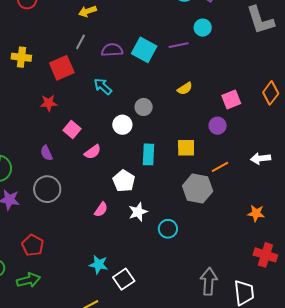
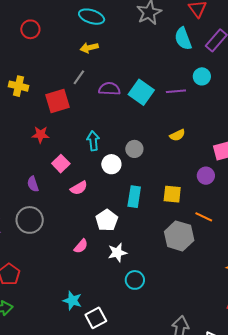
cyan arrow: (103, 86) -> (93, 141), moved, turned 36
orange line: (220, 167) -> (204, 217), turned 48
cyan circle: (168, 229) -> (135, 280), moved

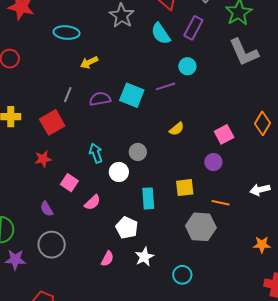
yellow arrow: (89, 48) -> (89, 62), moved
cyan circle: (135, 280) -> (182, 275), moved

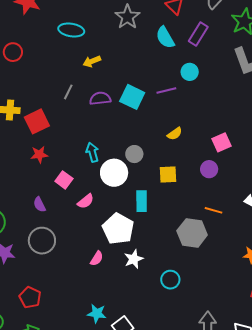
red square: (52, 122) -> (37, 121), moved
white circle: (119, 172) -> (114, 173), size x1.4
yellow square: (185, 188) -> (168, 175), moved
white pentagon: (127, 228) -> (118, 229), size x1.4

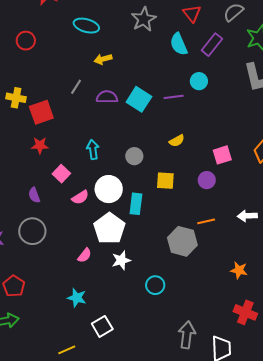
white circle: (114, 173) -> (109, 189), moved
orange line: (213, 210) -> (206, 221), turned -36
cyan star: (97, 313) -> (77, 298), moved

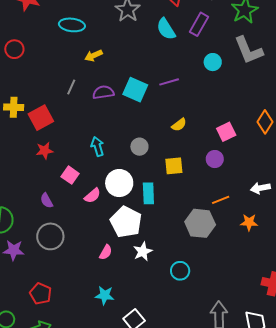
cyan circle: (199, 81) -> (213, 62), moved
orange star: (239, 270) -> (249, 222), moved

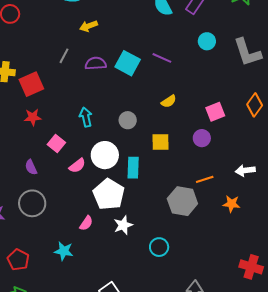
gray L-shape: (248, 50) -> (247, 52), moved
purple line: (169, 82) -> (162, 58), turned 36
cyan star: (105, 295) -> (64, 251), moved

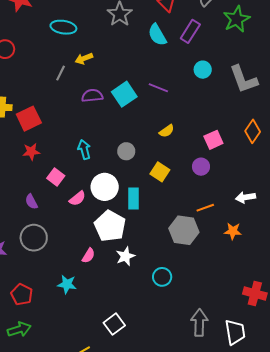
gray line: (64, 56) -> (61, 73), moved
cyan square: (128, 63) -> (124, 94), turned 30
yellow square: (161, 142) -> (160, 172), turned 36

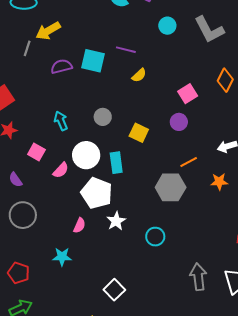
yellow arrow: (84, 58) -> (48, 31), size x1.4
cyan square: (124, 94) -> (93, 61), turned -35
yellow semicircle: (167, 131) -> (139, 75), moved

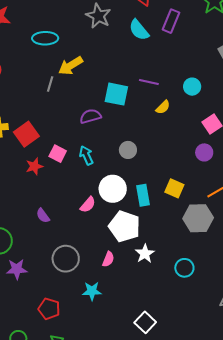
cyan circle: (167, 26) -> (192, 87), moved
purple semicircle: (61, 66) -> (90, 116), moved
yellow square: (139, 133) -> (174, 188), moved
pink square: (36, 152) -> (58, 154), moved
gray circle: (23, 215) -> (66, 259), moved

